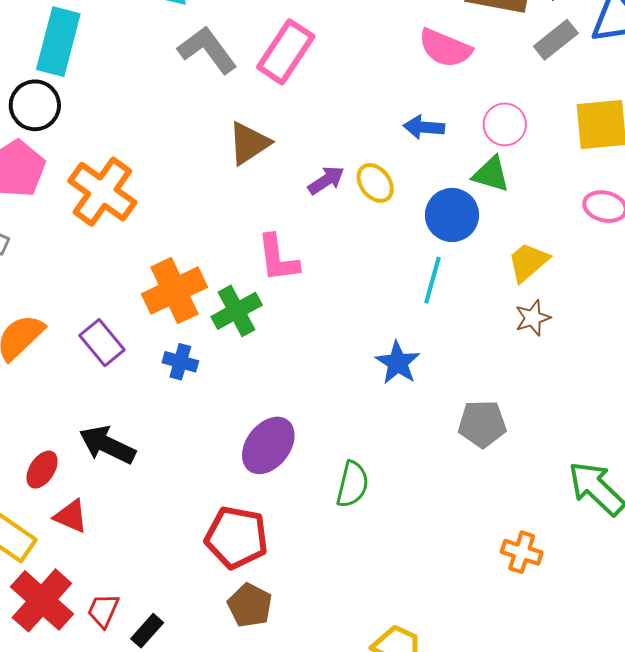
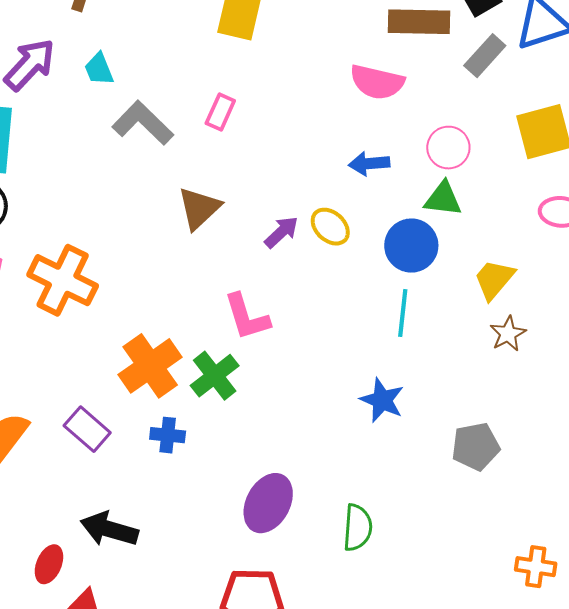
pink rectangle: (286, 52) -> (220, 112), size x0.6

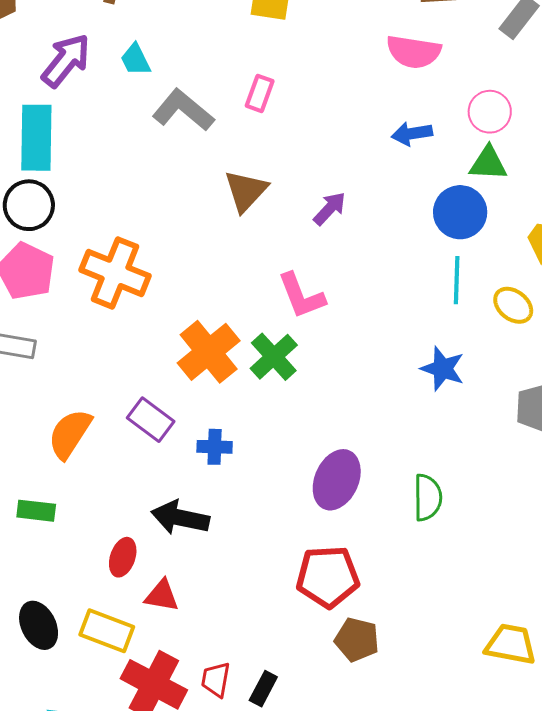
yellow ellipse: (330, 227) -> (513, 305), moved
blue cross: (168, 435) -> (215, 447), moved

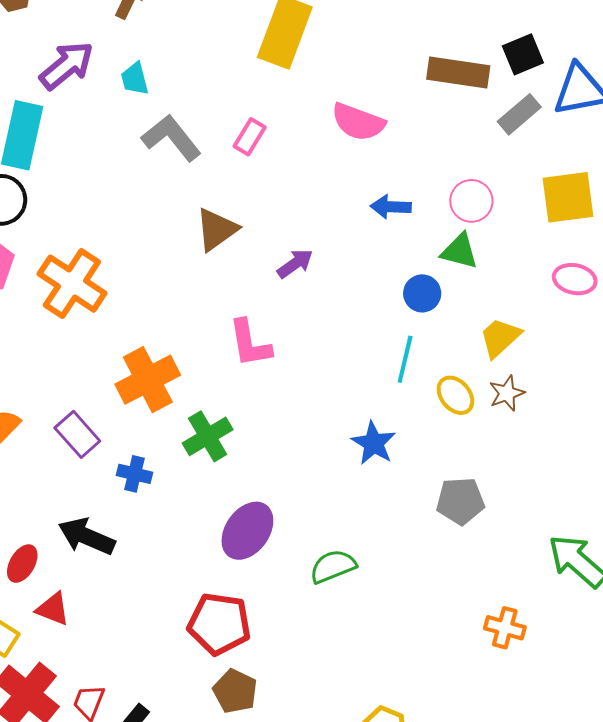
pink semicircle: (414, 52) -> (358, 122), moved
blue circle: (460, 212) -> (422, 293), size x0.7
green cross: (274, 357) -> (208, 436), moved
green semicircle: (428, 498) -> (333, 566), turned -123

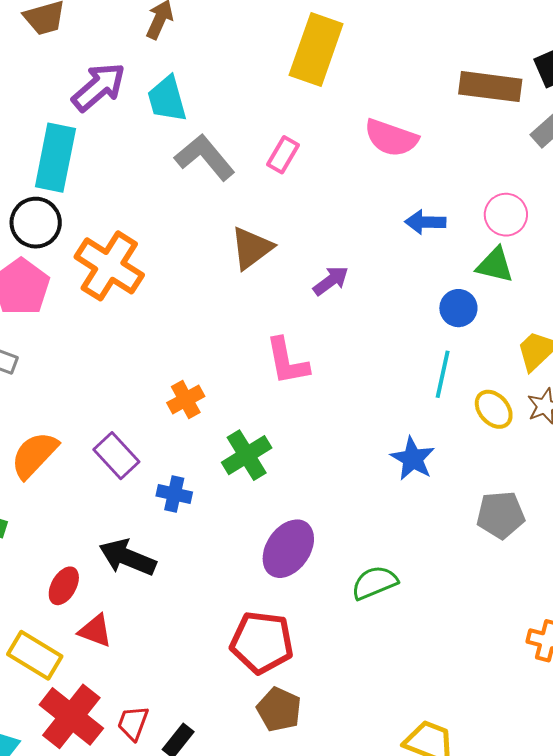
cyan trapezoid: (135, 79) -> (167, 99), size x1.4
orange cross: (72, 284) -> (109, 266), moved
orange cross: (148, 380) -> (186, 400), size x0.6

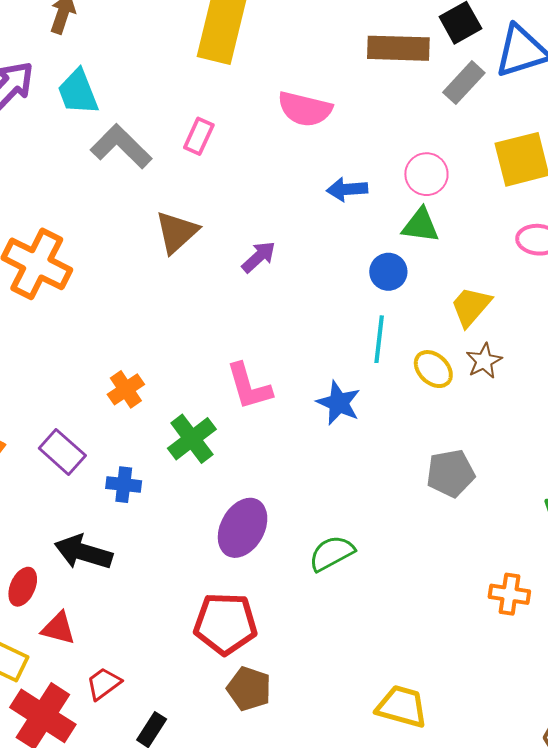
pink L-shape: (287, 361) -> (249, 386), moved
blue star: (413, 459) -> (339, 403), moved
red trapezoid: (133, 723) -> (104, 684), moved, turned 39

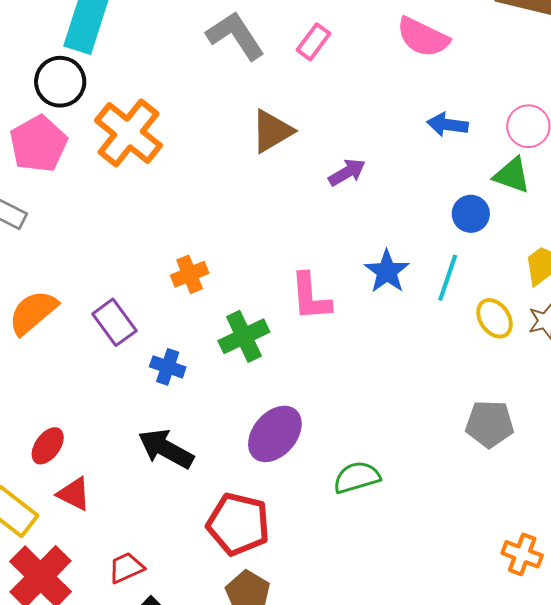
blue star: (339, 403) -> (387, 271), moved
black arrow: (83, 552) -> (166, 449), moved
red trapezoid: (104, 684) -> (126, 568), moved

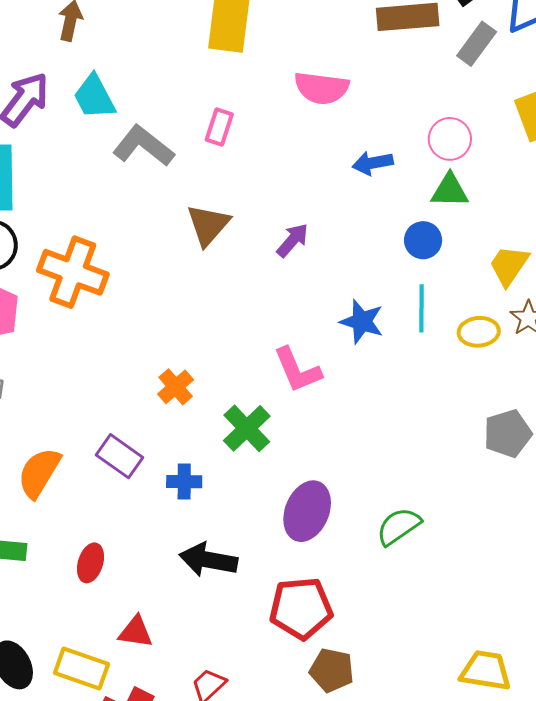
yellow ellipse: (495, 318) -> (479, 332), turned -42
red ellipse: (48, 446) -> (90, 563), moved

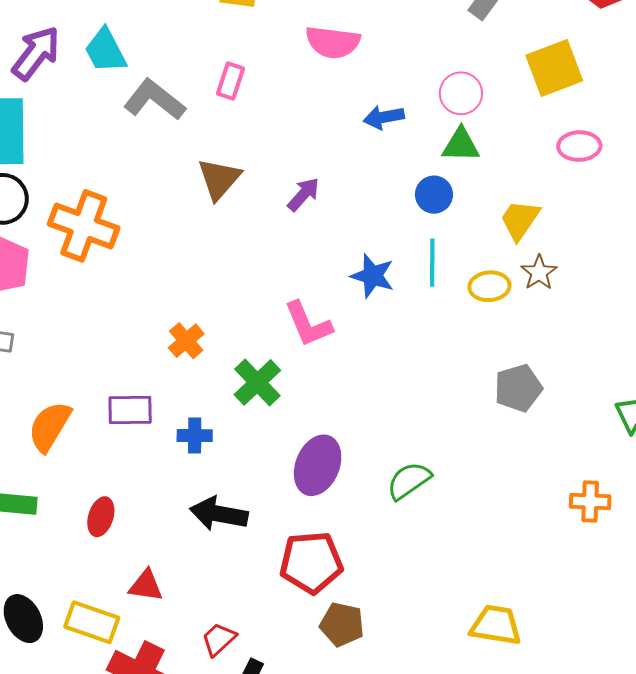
purple rectangle: (120, 456) -> (130, 410), turned -36

